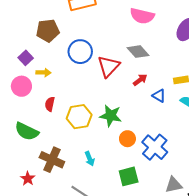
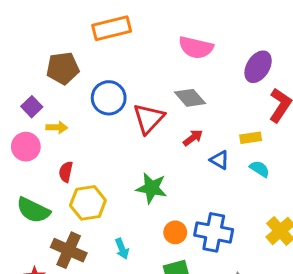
yellow hexagon: (79, 117) -> (88, 203), moved
orange circle: (127, 139) -> (175, 232), moved
blue cross: (155, 147) -> (214, 232), turned -30

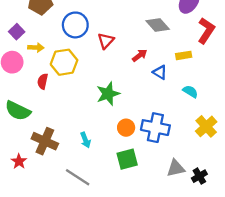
gray diamond: (190, 98) -> (158, 25), moved
red triangle: (149, 119) -> (106, 41), size x0.7
cyan semicircle: (260, 169) -> (190, 91), moved
green star: (152, 188) -> (108, 94), turned -30
yellow hexagon: (88, 203) -> (64, 62), moved

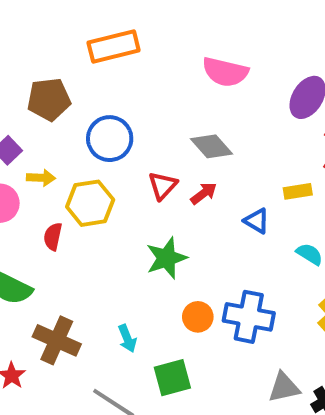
gray diamond: (158, 25) -> (212, 146), moved
red triangle: (106, 41) -> (163, 186), moved
red arrow: (140, 55) -> (204, 193), moved
green square: (127, 159) -> (172, 378), moved

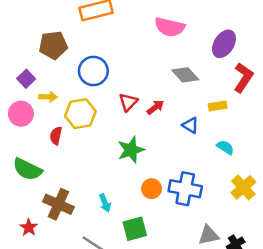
gray diamond: (212, 146) -> (185, 75), moved

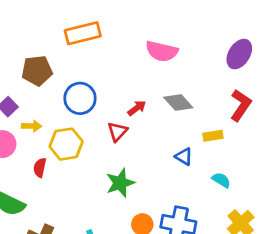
purple ellipse: (224, 44) -> (239, 54), moved
red arrow: (155, 107) -> (137, 108), moved

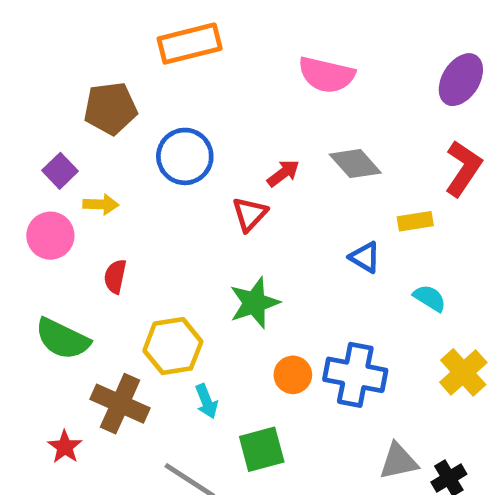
yellow hexagon: (66, 144) -> (173, 346), moved

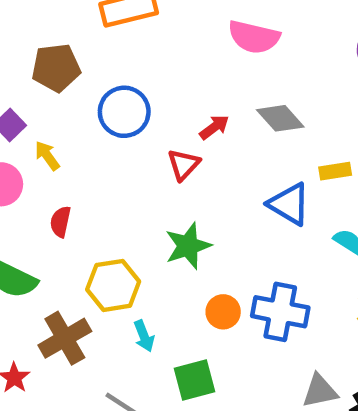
yellow arrow: (101, 204) -> (47, 156), turned -128
blue triangle: (365, 257) -> (289, 204), size x1.5
brown cross: (120, 404) -> (65, 338), turned 36

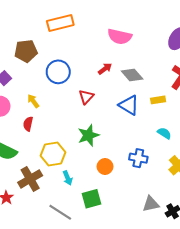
red arrow: (214, 127) -> (105, 69), moved
yellow arrow: (47, 156) -> (33, 101), moved
blue triangle: (289, 204) -> (129, 105), moved
blue cross: (280, 312) -> (138, 158), moved, size x0.7

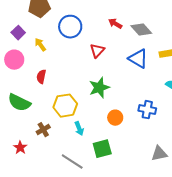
red arrow: (105, 69) -> (115, 24), turned -112
yellow arrow: (33, 101) -> (40, 45), moved
brown cross: (30, 179) -> (43, 130), size x0.6

